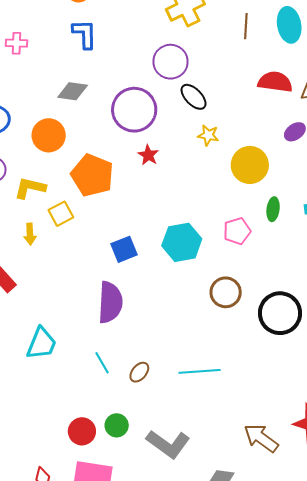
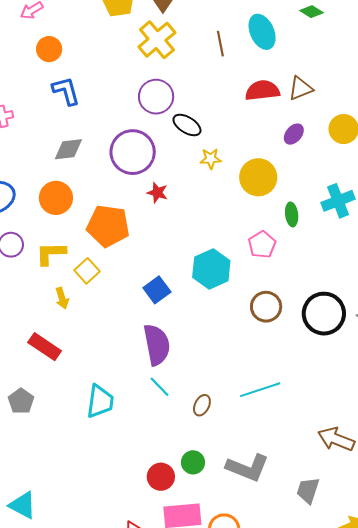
cyan line: (102, 363) -> (159, 387), moved

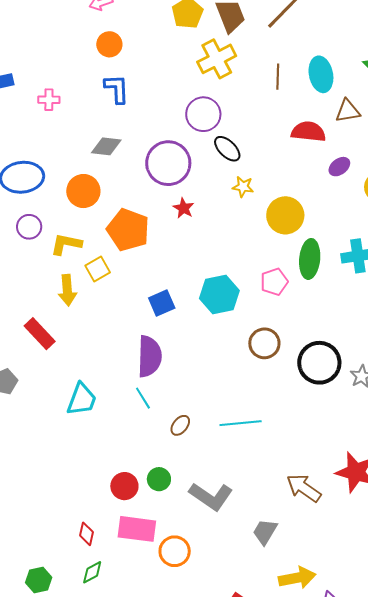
brown triangle: (301, 88) -> (348, 111), moved
purple ellipse: (294, 134) -> (339, 167), moved
green ellipse: (292, 214) -> (310, 259), size x1.6
yellow arrow: (62, 298) -> (67, 290), size x1.4

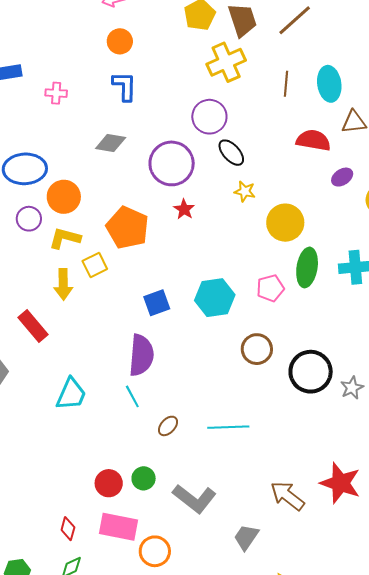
orange circle: (83, 191) -> (64, 197), moved

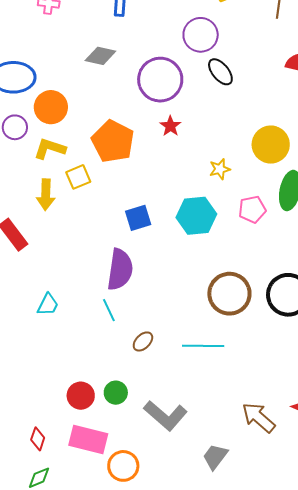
yellow star: (245, 191) -> (220, 169), moved, turned -30
brown circle: (257, 349) -> (229, 294), moved, size x1.4
cyan trapezoid: (71, 394) -> (48, 305), size x0.7

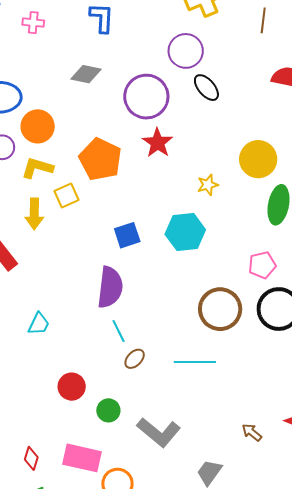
red star: (170, 126) -> (157, 143), size x1.4
pink pentagon: (252, 209) -> (262, 265), moved
cyan line: (109, 310) -> (119, 331), moved
red circle: (81, 396) -> (72, 387), moved
brown arrow: (259, 418) -> (252, 432), size x0.6

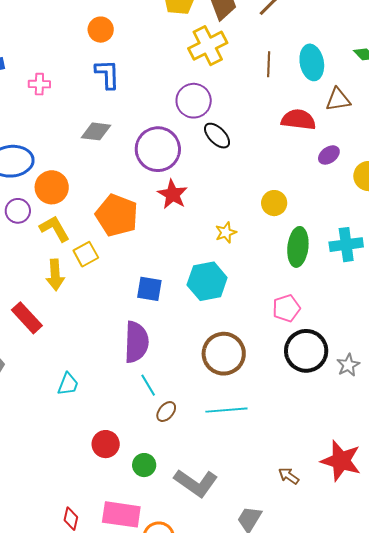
yellow circle: (258, 159) -> (274, 203), size x0.7
yellow L-shape: (37, 168) -> (55, 229), turned 48
blue square: (127, 235) -> (149, 289), turned 32
brown circle: (220, 309) -> (224, 354), moved

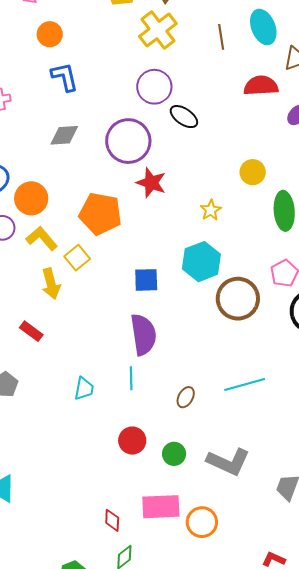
red rectangle: (27, 318) -> (31, 331), size x0.7
brown circle: (224, 354) -> (238, 299), moved
cyan line: (148, 385) -> (131, 378), moved, turned 40

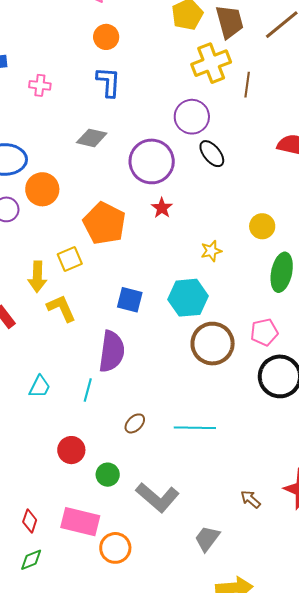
brown line: (221, 37) -> (247, 85), moved
red star: (151, 183) -> (162, 208), size x0.7
yellow L-shape: (42, 238) -> (61, 308), moved

